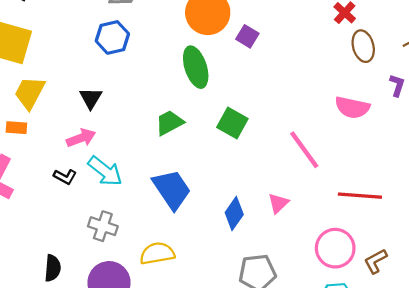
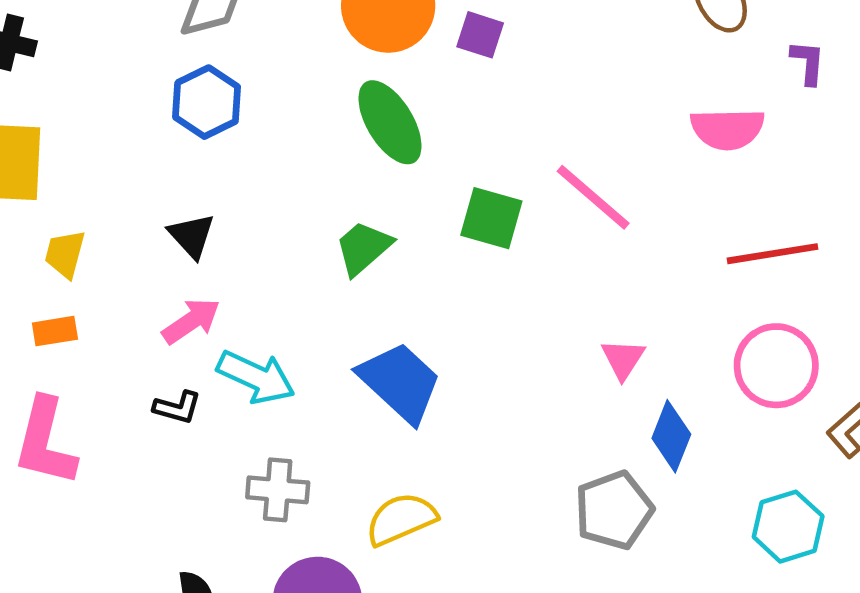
yellow trapezoid: (30, 93) -> (65, 254), size x0.7
pink line: (304, 150) -> (593, 197), moved
red line: (360, 196) -> (773, 254), moved
blue diamond: (234, 214) -> (671, 436), moved
pink circle: (335, 248) -> (776, 366), moved

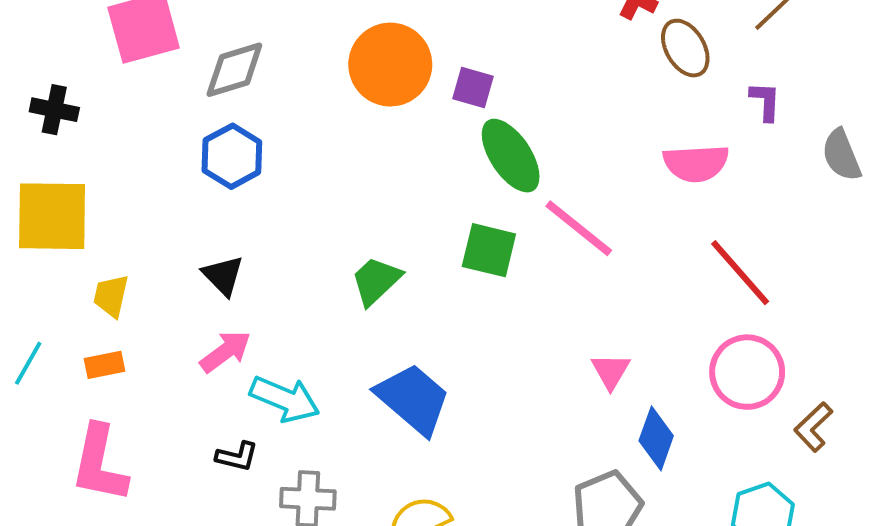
green ellipse: (390, 122) -> (511, 156), moved
red line: (773, 254) -> (740, 273), turned 60
black L-shape: (177, 407) -> (237, 456), moved

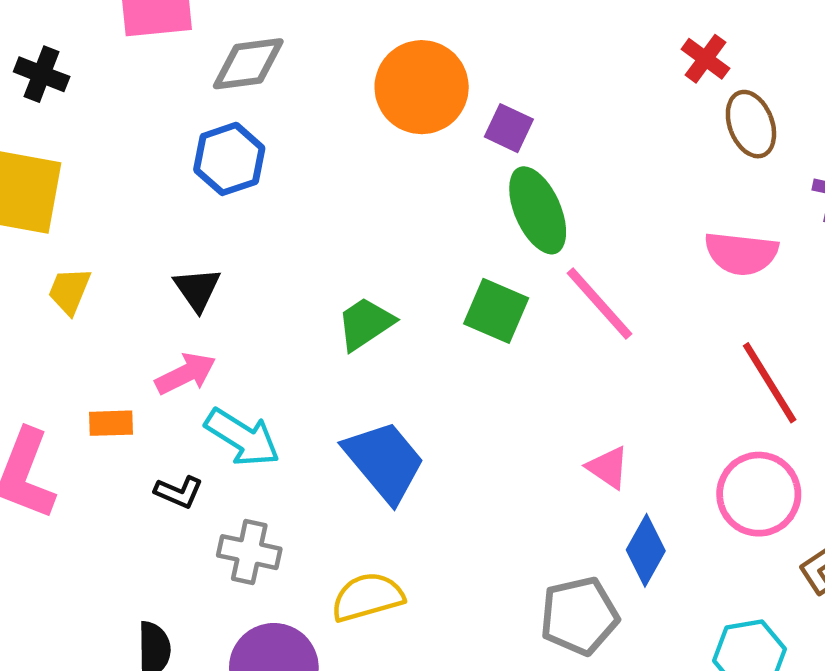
orange rectangle: (105, 365) -> (111, 423), moved
pink triangle: (611, 371) -> (608, 468), turned -36

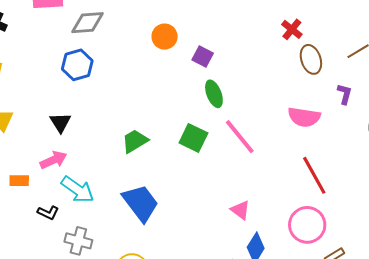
orange circle: (422, 87) -> (165, 37), size x0.6
green ellipse: (538, 210) -> (214, 94), size x0.7

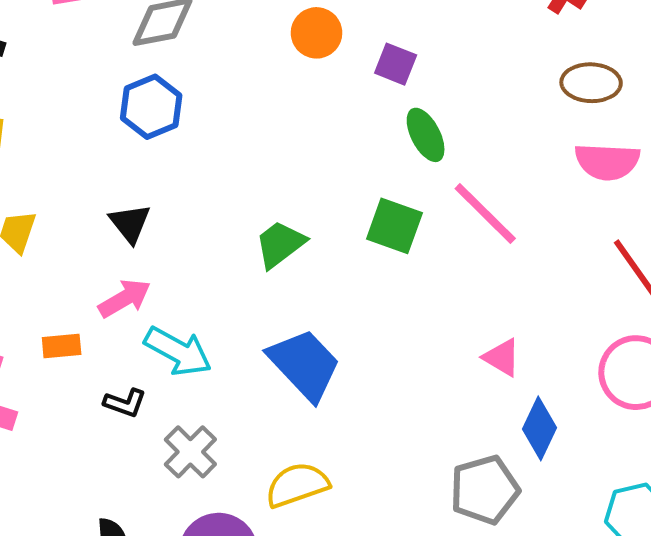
brown ellipse: (311, 59) -> (591, 83), moved, turned -64
gray cross: (78, 241) -> (190, 452), turned 36

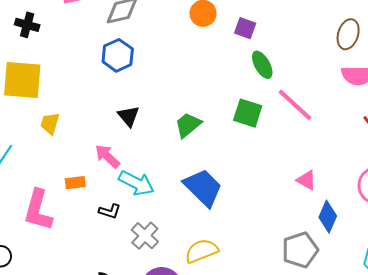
brown ellipse: (591, 83) -> (348, 34), turned -72
black triangle: (130, 223) -> (128, 116), moved
pink arrow: (124, 298) -> (107, 156), turned -104

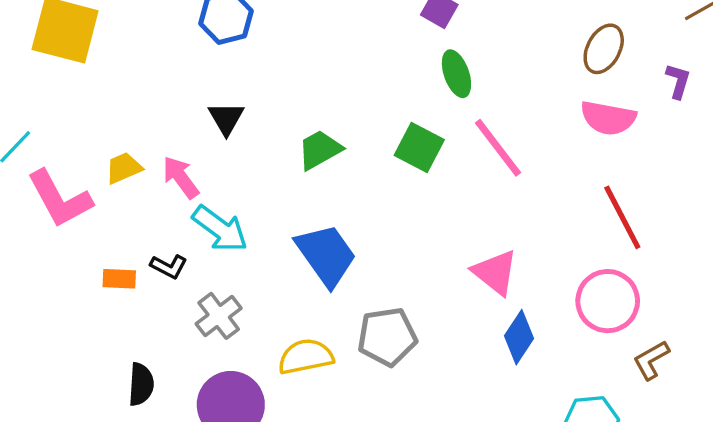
yellow trapezoid: (50, 123) -> (124, 168), moved, turned 40
pink triangle: (307, 180) -> (495, 272), size x1.4
orange rectangle: (75, 183) -> (119, 279), moved
pink L-shape: (38, 210) -> (60, 199), moved, turned -54
gray pentagon: (300, 250) -> (387, 337), moved

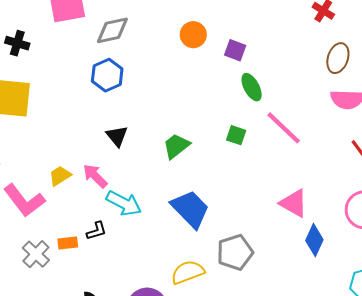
green square: (419, 148) -> (236, 135), size x0.7
black L-shape: (169, 267) -> (96, 231), turned -35
gray cross: (219, 316) -> (36, 254), moved

